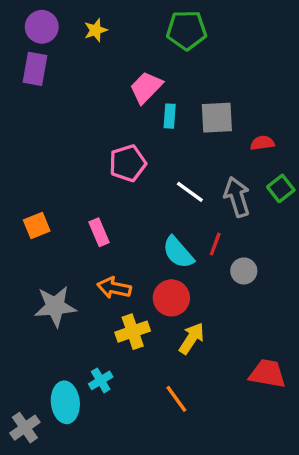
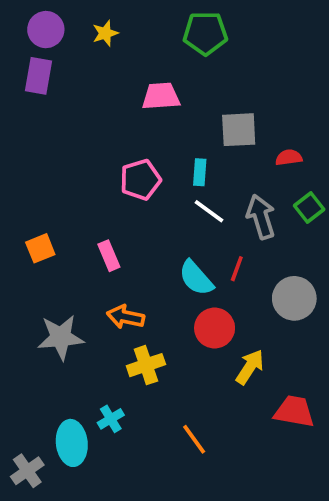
pink trapezoid: (146, 87) -> (161, 96), turned 42
cyan rectangle: (170, 116) -> (200, 172), moved
gray circle: (244, 271) -> (294, 298), moved, size x1.5
red circle: (171, 298) -> (215, 328), moved
yellow arrow: (192, 338) -> (250, 367), moved

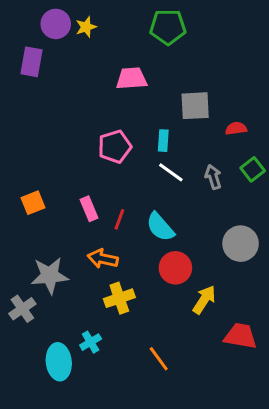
purple circle: (46, 30) -> (56, 24), moved
gray arrow: (261, 217) -> (213, 177), size x0.7
red line: (237, 269) -> (119, 219), moved
gray cross: (27, 471) -> (22, 309), moved

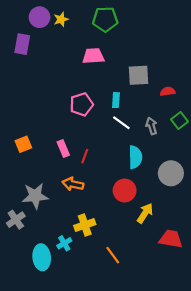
green pentagon: (168, 27) -> (105, 19), moved
cyan semicircle: (160, 227) -> (135, 157), moved, turned -140
yellow cross: (119, 298) -> (85, 225), moved

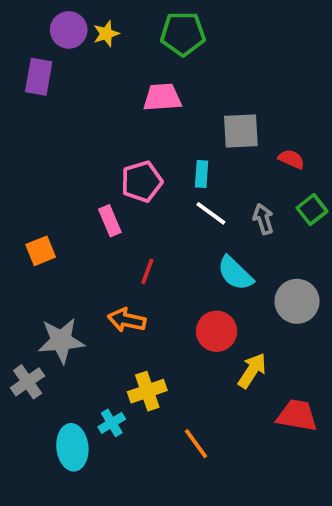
red semicircle: (168, 91) -> (291, 159), turned 32
pink rectangle: (63, 149) -> (110, 221), moved
cyan semicircle: (135, 157) -> (235, 273), turned 135

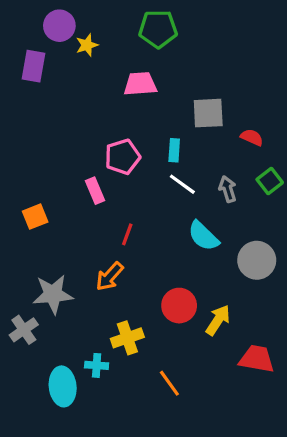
yellow star: (106, 34) -> (87, 45), moved
orange arrow: (127, 320) -> (110, 276), turned -60
red circle: (217, 331) -> (179, 306), moved
cyan cross: (112, 423) -> (97, 365), turned 35

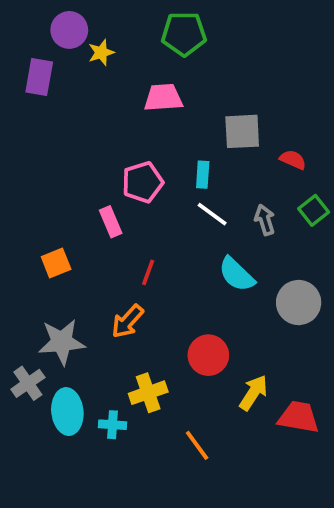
orange square: (35, 217) -> (56, 263), moved
yellow arrow: (218, 320) -> (253, 393), moved
cyan ellipse: (63, 386) -> (67, 412), moved

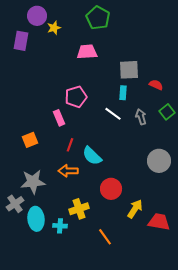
green pentagon: (184, 34) -> (98, 18), turned 30
cyan rectangle: (203, 175) -> (123, 93), moved
red line: (148, 272) -> (70, 145), moved
cyan semicircle: (237, 274) -> (92, 156), moved
orange arrow: (128, 321) -> (68, 171), turned 48

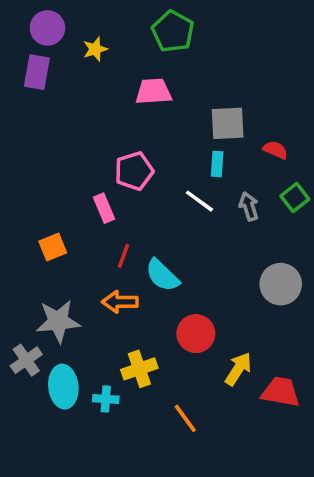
purple circle: (37, 16) -> (47, 28), moved

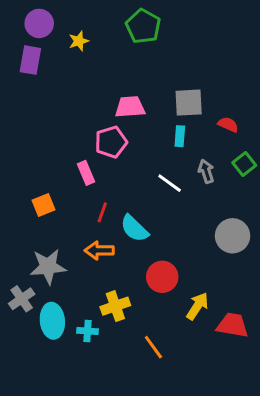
pink trapezoid: (153, 92) -> (130, 107), moved
white line: (199, 201) -> (170, 183), moved

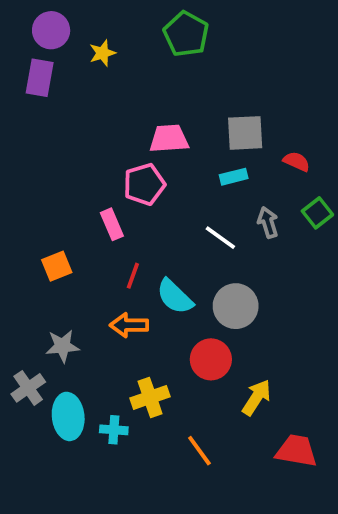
cyan rectangle: (180, 136) -> (234, 177), turned 72
gray circle: (233, 236) -> (236, 306), moved
gray star: (48, 267) -> (62, 346), size x0.7
red trapezoid: (233, 325) -> (296, 451), moved

